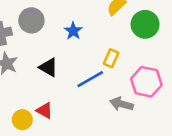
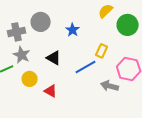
yellow circle: (22, 120) -> (30, 79), moved

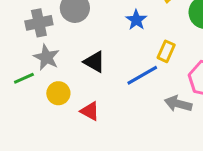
blue star: (73, 30) -> (136, 20), moved

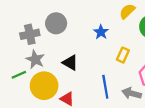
blue line: (142, 75) -> (105, 87), moved, turned -70
yellow circle: (58, 93) -> (44, 86), size x1.6

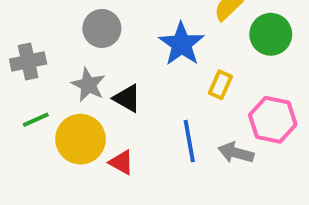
blue star: (101, 32) -> (181, 44), size x1.6
gray cross: (30, 34) -> (28, 61), moved
gray star: (35, 59) -> (88, 85), moved

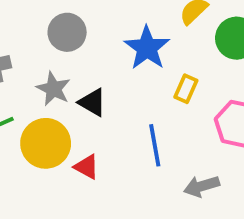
gray arrow: (236, 153) -> (202, 186), moved, turned -32

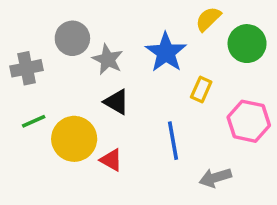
gray circle: (67, 32) -> (72, 38), moved
gray star: (53, 89) -> (108, 59), moved

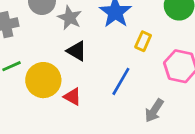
blue line: (173, 141) -> (121, 81), turned 40
gray arrow: (215, 178) -> (154, 111), turned -40

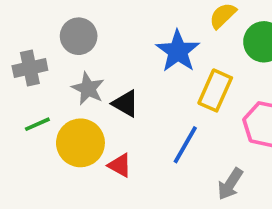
gray star: (70, 18) -> (88, 89), moved
yellow rectangle: (143, 41) -> (215, 90), size x1.5

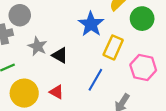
gray circle: (79, 36) -> (20, 15), moved
yellow circle: (80, 143) -> (24, 93), moved

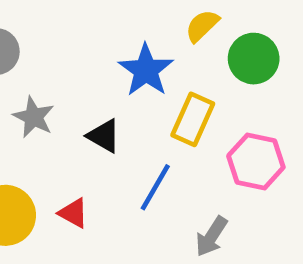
black triangle: (60, 55) -> (104, 136), moved

